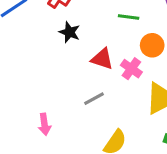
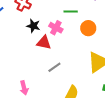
red triangle: (102, 59) -> (44, 43), moved
pink cross: (131, 69) -> (56, 28), moved

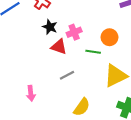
green line: (71, 11) -> (93, 52), moved
pink cross: (56, 28) -> (74, 32), turned 32

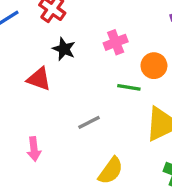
pink cross: (74, 32) -> (116, 42), moved
red triangle: (59, 47) -> (39, 79), moved

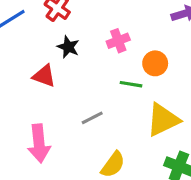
pink arrow: (34, 149) -> (39, 143), size x1.6

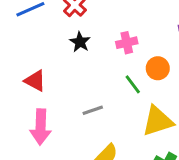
red triangle: (44, 76) -> (35, 81), moved
green line: (131, 84) -> (133, 84), turned 36

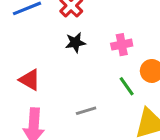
black star: (80, 42) -> (75, 43), turned 30

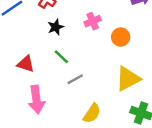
green line: (127, 86) -> (61, 57), moved

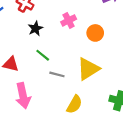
gray line: (75, 79) -> (57, 74), turned 48
yellow triangle: (128, 79) -> (88, 69), moved

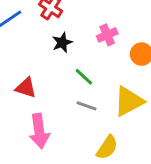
green line: (43, 55) -> (84, 77), moved

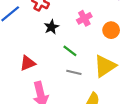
red triangle: (26, 88) -> (28, 63), turned -35

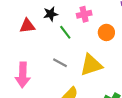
green line: (70, 51) -> (65, 32), moved
red triangle: (28, 63) -> (27, 26), moved

